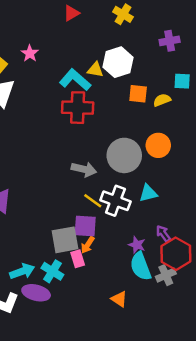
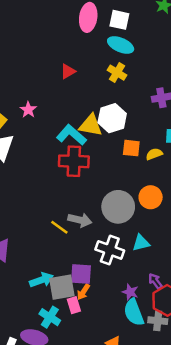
yellow triangle: (95, 70) -> (91, 125), size x1.5
yellow line: (93, 201) -> (59, 227), moved
cyan arrow: (22, 271) -> (41, 280), moved
gray cross: (166, 275) -> (158, 321), turned 30

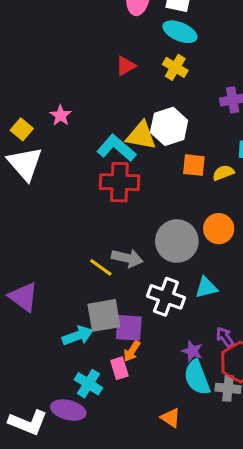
red triangle: (68, 71) -> (126, 66), moved
gray square: (62, 287) -> (104, 315), moved

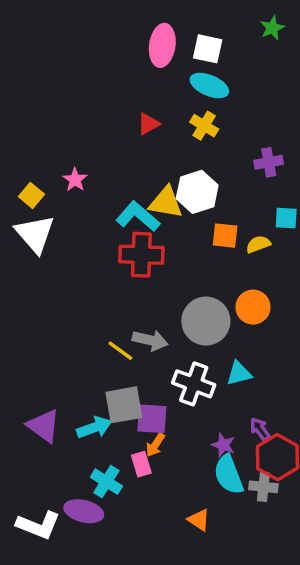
purple triangle: (23, 297) -> (44, 426), moved

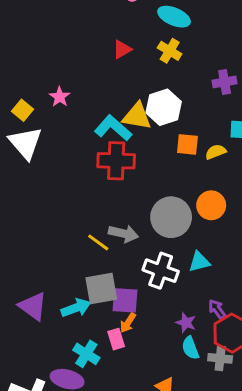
cyan semicircle: (229, 475) -> (190, 348), size x0.7

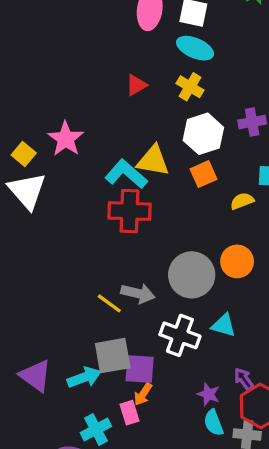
pink star: (60, 97) -> (66, 139), size x1.5
white hexagon: (164, 107) -> (203, 134), moved
orange square: (187, 144) -> (203, 174), moved, turned -30
cyan triangle: (199, 262) -> (224, 325), turned 30
cyan cross: (86, 354) -> (96, 429), turned 30

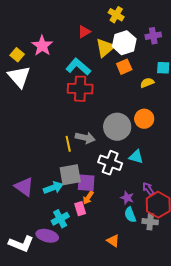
red triangle: (136, 85) -> (84, 32), moved
yellow triangle: (153, 161) -> (105, 48), moved, turned -50
yellow line: (109, 303) -> (68, 144), turned 42

